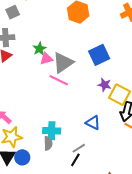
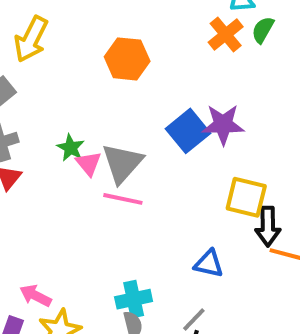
pink triangle: (46, 59) -> (89, 163), turned -40
purple star: (105, 85) -> (223, 124), moved, size x1.5

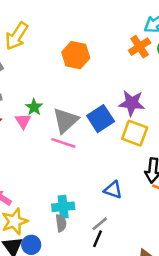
blue square: (188, 131) -> (101, 119), moved
pink triangle: (89, 163) -> (23, 121), moved
yellow square: (246, 197) -> (135, 133), moved

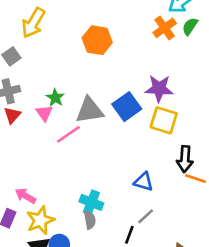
gray triangle: (66, 120) -> (90, 110), turned 36
pink line: (63, 143) -> (68, 134), moved, turned -50
cyan cross: (63, 207) -> (91, 202), turned 30
gray line: (100, 224) -> (146, 216), moved

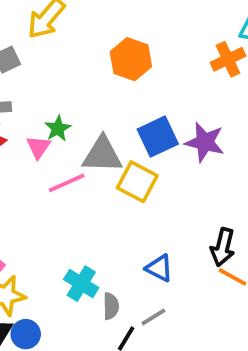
blue square: (127, 107) -> (158, 137), moved
yellow square: (164, 120) -> (137, 182), moved
gray semicircle: (90, 220) -> (111, 306), moved

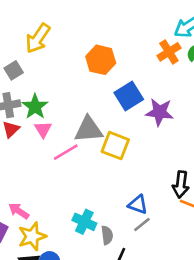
green star: (58, 128) -> (35, 107), moved, size x1.4
blue square: (158, 137) -> (129, 96), moved
gray line: (153, 317) -> (142, 225), moved

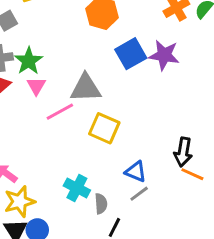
purple star: (159, 112) -> (164, 55), moved
yellow square: (115, 146) -> (104, 128), moved

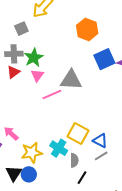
yellow square: (104, 128) -> (78, 134), moved
yellow star: (20, 202) -> (32, 153), moved

